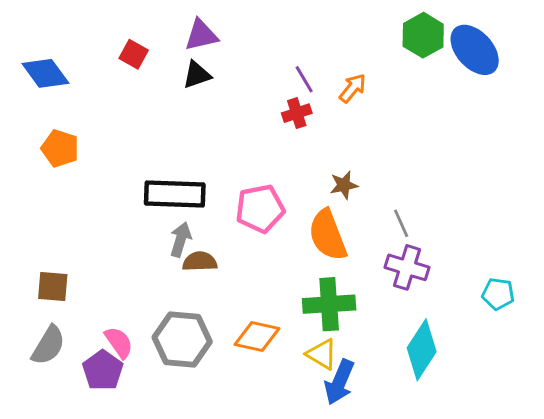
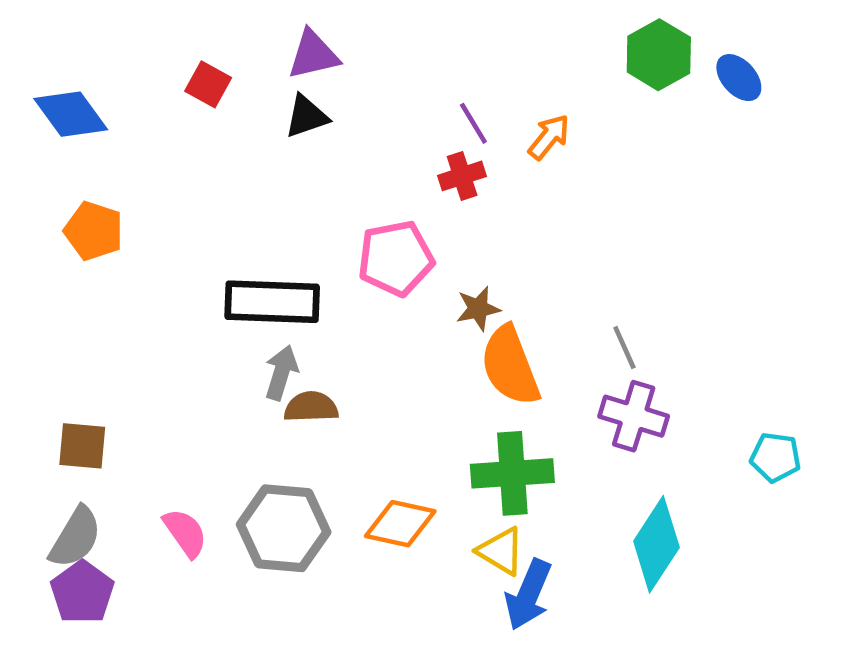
blue ellipse: (475, 50) -> (739, 78), size x0.6
brown star: (344, 185) -> (478, 309), moved
pink pentagon: (260, 209) -> (396, 258), moved
purple pentagon: (103, 370) -> (82, 592), moved

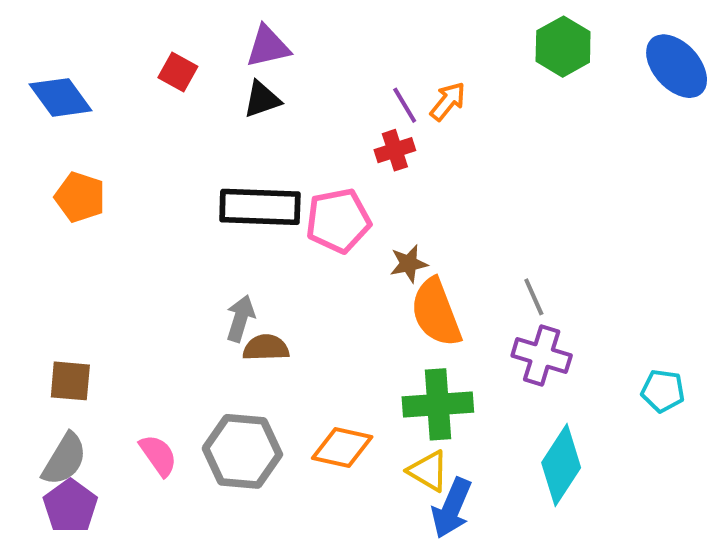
blue ellipse: (739, 78) -> (677, 66), moved, size x1.6
orange arrow: (549, 137) -> (448, 101), moved
black rectangle: (272, 302) -> (260, 207), moved

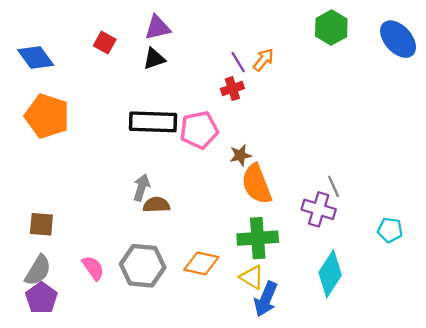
orange pentagon: (80, 197) -> (47, 116), size x1.5
gray line: (534, 297) -> (334, 186), moved

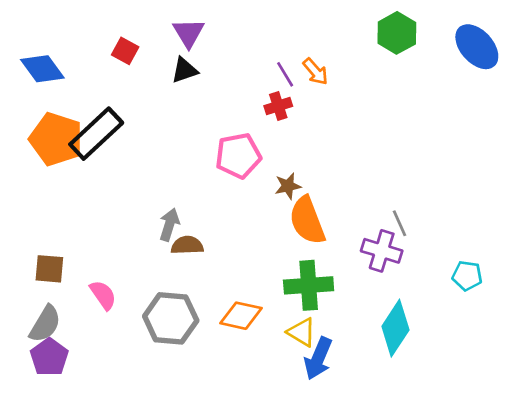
purple triangle: (158, 28) -> (189, 33), turned -48
orange arrow: (263, 60) -> (315, 72), turned 100
black rectangle: (153, 122) -> (96, 134), moved, turned -45
pink semicircle: (93, 268) -> (103, 295), moved

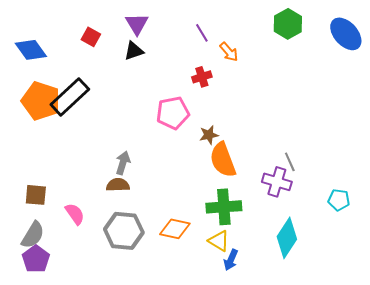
purple line: (285, 74) -> (202, 33), moved
brown semicircle: (187, 245) -> (118, 185), moved
blue arrow: (318, 358) -> (231, 260), size x0.7

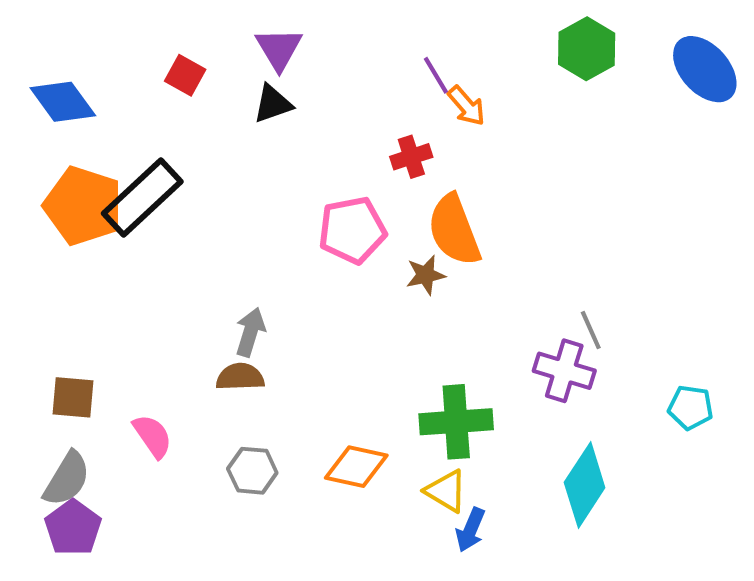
purple line: (202, 33) -> (436, 75), moved
orange semicircle: (223, 160) -> (454, 230), moved
gray hexagon: (124, 231) -> (252, 471), size x0.6

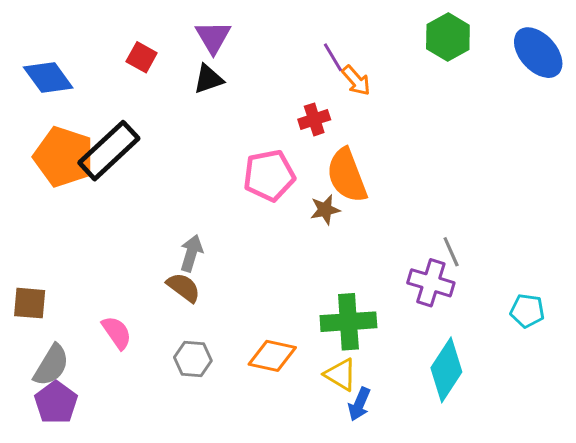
brown semicircle: (240, 377) -> (184, 287), turned 39
brown square: (73, 397) -> (30, 303), moved

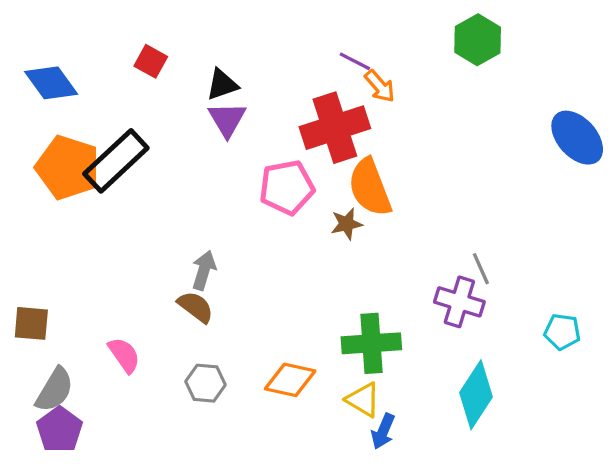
purple triangle: (213, 37) -> (227, 119), moved
blue ellipse: (538, 53) -> (577, 138), moved
purple line: (333, 57) -> (355, 61), turned -32
red cross: (314, 119) -> (335, 128), size x2.0

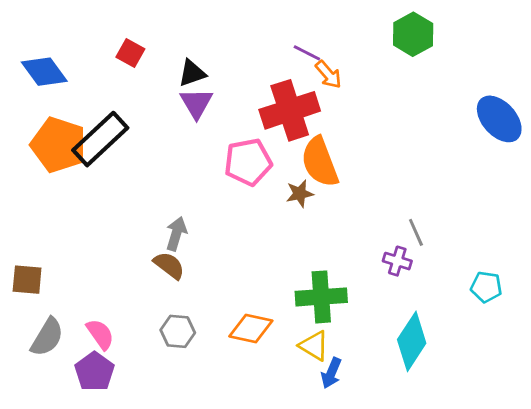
purple cross: (459, 302) -> (397, 261), size x0.7
pink semicircle: (124, 355) -> (100, 334), moved
purple pentagon: (60, 430) -> (94, 372), moved

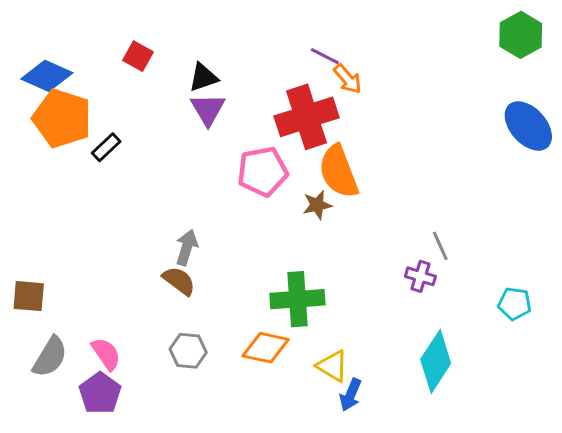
green hexagon: (413, 34) -> (521, 35), moved
blue diamond: (44, 72) -> (47, 76), turned -30
black rectangle: (100, 139) -> (106, 147), size x0.5
orange pentagon: (59, 145) -> (62, 118), moved
green cross: (321, 297) -> (297, 299), moved

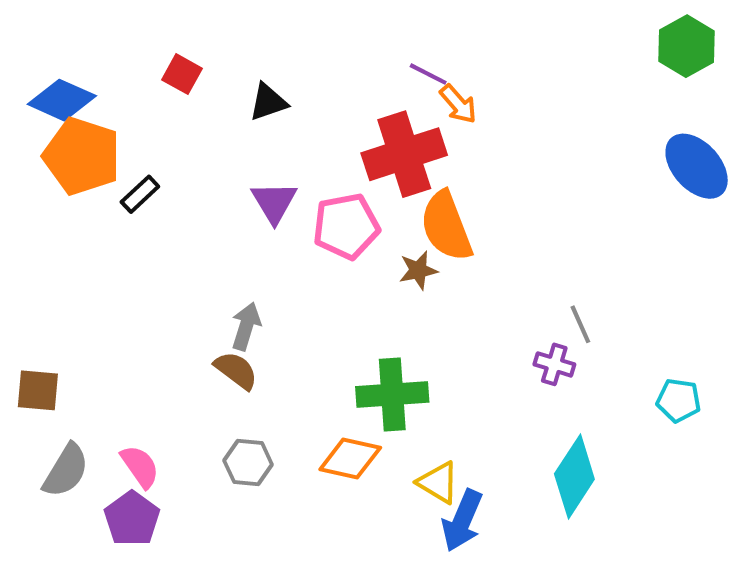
purple triangle: (208, 109) -> (274, 202), moved
blue arrow: (351, 395) -> (462, 521), size x1.4

